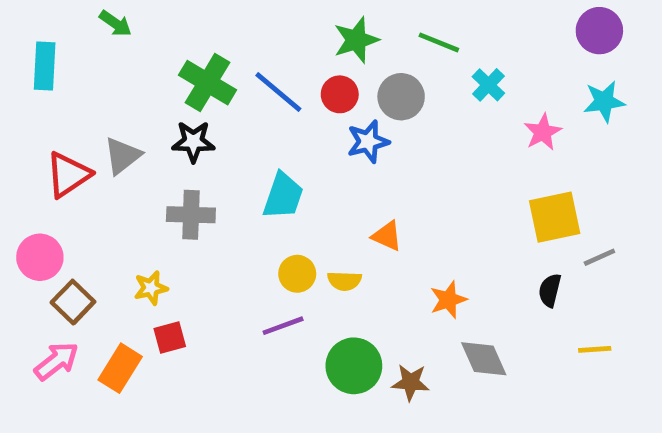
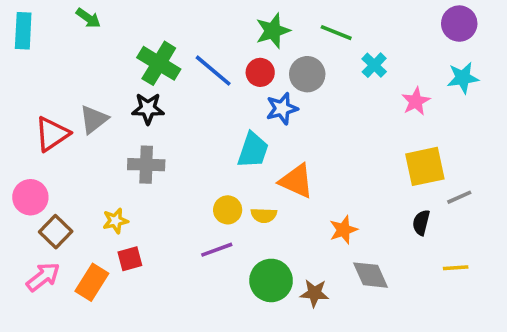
cyan rectangle: (45, 66) -> (23, 31), moved
cyan trapezoid: (283, 196) -> (253, 150), moved
orange triangle: (387, 236) -> (296, 181), size x1.5

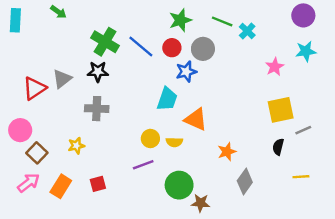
cyan cross: (374, 65) -> (247, 31), moved
red square: (130, 259) -> (98, 184), moved
gray diamond: (371, 275) -> (245, 181), turned 60
brown star: (314, 293) -> (201, 203), moved

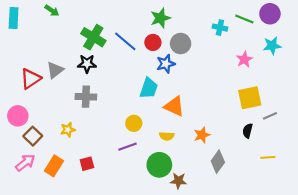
green line: (222, 21) -> (244, 19), moved
cyan cross: (247, 31) -> (220, 28), turned -32
yellow semicircle: (174, 142) -> (167, 136), moved

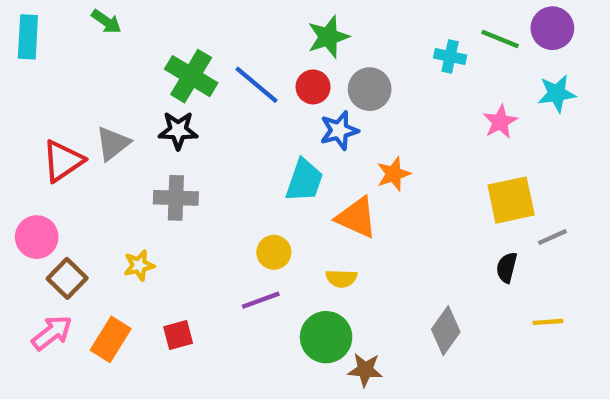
orange star: (202, 135) -> (394, 174), moved

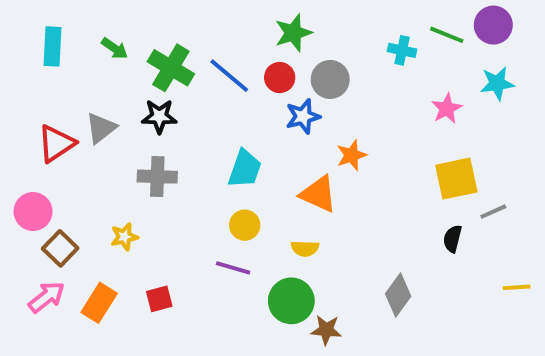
green arrow: (106, 22) -> (115, 48), moved
cyan rectangle: (28, 37) -> (52, 46), moved
cyan trapezoid: (304, 180) -> (245, 169), moved
purple line: (261, 300) -> (233, 268), turned 36
yellow line: (548, 322) -> (517, 287), moved

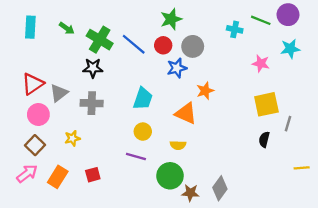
pink star: (447, 109) -> (261, 63), turned -30
gray triangle: (101, 128) -> (59, 93), moved
pink circle: (33, 212) -> (38, 115), moved
gray line: (493, 212) -> (288, 124), turned -49
gray diamond: (398, 295) -> (220, 188), moved

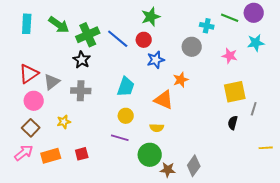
green arrow: (67, 28) -> (59, 25), size x1.5
green cross: (100, 40) -> (88, 35), turned 35
gray circle: (193, 46) -> (192, 47), moved
black star: (93, 68) -> (82, 60), turned 30
orange rectangle: (58, 177) -> (51, 156), turned 42

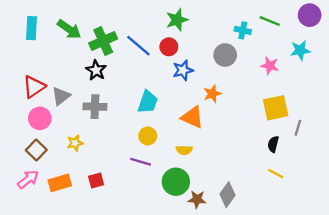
purple circle: (254, 13) -> (310, 15), moved
yellow line: (266, 148) -> (276, 173), moved, turned 32

